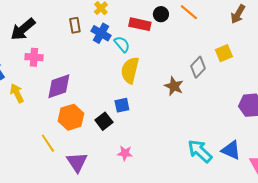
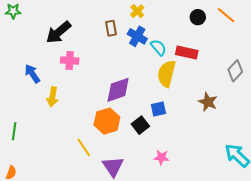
red rectangle: (140, 24) -> (187, 52), moved
purple diamond: (59, 86) -> (118, 90), moved
brown star: (174, 86) -> (208, 102), moved
yellow arrow: (17, 93) -> (52, 97), turned -144

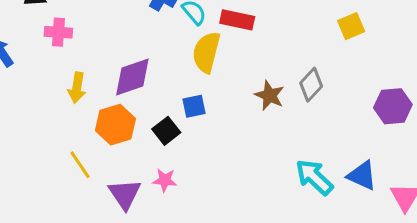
gray diamond: (235, 71) -> (311, 85), moved
yellow arrow: (52, 97) -> (77, 88), moved
pink star: (161, 157) -> (165, 180), moved

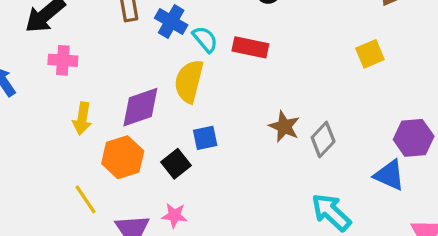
yellow semicircle: (206, 52) -> (189, 81), moved
gray diamond: (311, 85) -> (323, 139), moved
blue triangle: (362, 176) -> (389, 175), moved

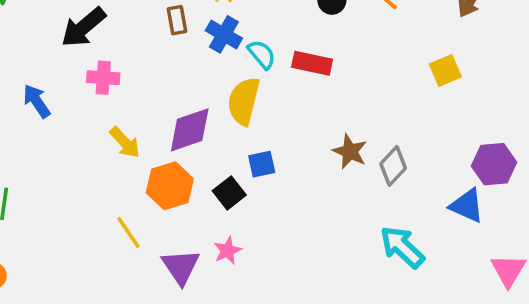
yellow arrow: (82, 118) -> (125, 143), turned -52
pink star: (174, 215) -> (227, 251), turned -30

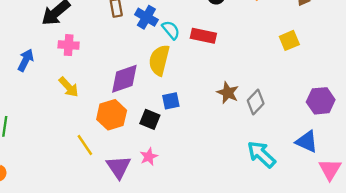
blue arrow: (37, 101) -> (26, 60), turned 60
yellow arrow: (125, 143) -> (69, 87), moved
black square: (229, 193) -> (150, 119), turned -30
blue triangle: (467, 206) -> (307, 142), moved

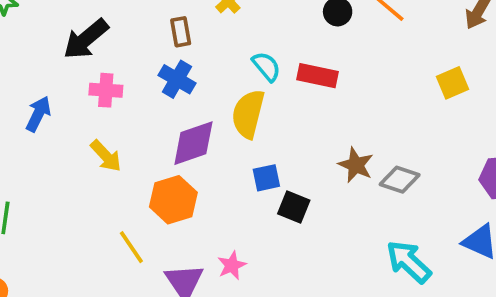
blue cross: (146, 17) -> (177, 79), moved
gray diamond: (256, 102) -> (400, 180), turned 65
black square: (150, 119) -> (294, 207), moved

